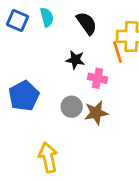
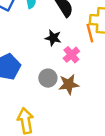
pink cross: (97, 78) -> (71, 55), turned 35

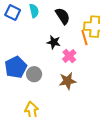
gray circle: (48, 78) -> (34, 74), moved

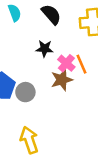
orange line: (84, 38) -> (82, 64), moved
brown star: (68, 81) -> (62, 80), moved

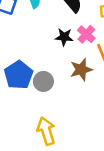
pink cross: (66, 63) -> (86, 34), moved

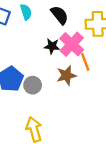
pink cross: (86, 34) -> (72, 44), size x1.5

